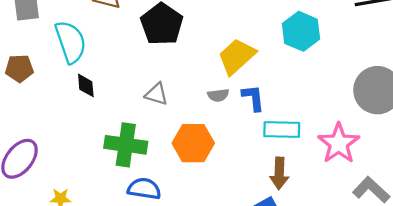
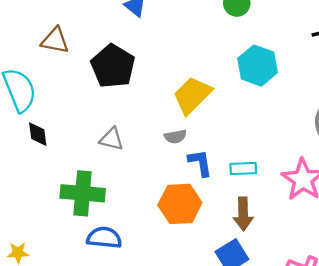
blue L-shape: (253, 98) -> (200, 163), moved
cyan rectangle: (282, 130) -> (243, 168), size x0.7
orange hexagon: (193, 143) -> (180, 204), moved

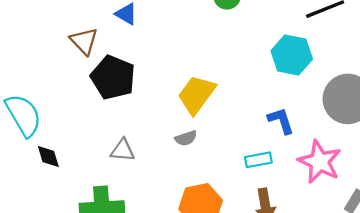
brown triangle: (55, 41) -> (84, 41), moved, turned 44
cyan hexagon: (258, 66) -> (292, 55), moved
blue L-shape: (200, 163) -> (281, 121), moved

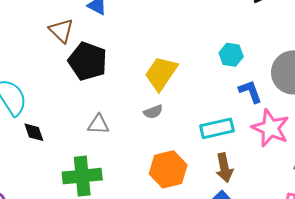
cyan hexagon: (292, 55) -> (231, 55), moved, size x0.7
blue L-shape: (281, 121) -> (250, 91), moved
cyan rectangle: (258, 160) -> (217, 128), size x1.4

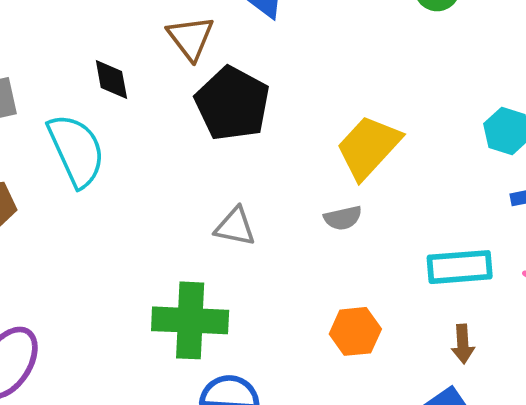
black diamond: (34, 132) -> (111, 79), moved
brown arrow: (224, 168) -> (463, 344), size x0.7
orange hexagon: (168, 169) -> (355, 331), size x0.7

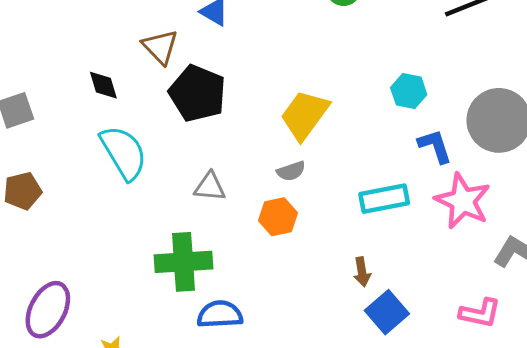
cyan semicircle: (76, 150) -> (124, 153), moved
orange hexagon: (355, 331) -> (278, 217), moved
brown arrow: (463, 344) -> (362, 272), moved

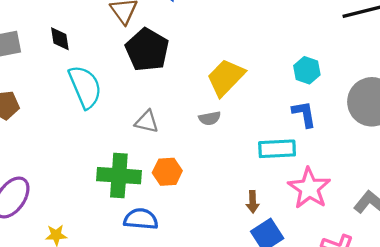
black diamond: (103, 85) -> (60, 39), moved
blue L-shape: (435, 146) -> (304, 114), moved
pink star: (463, 201) -> (309, 188), moved
orange hexagon: (278, 217) -> (167, 172), moved

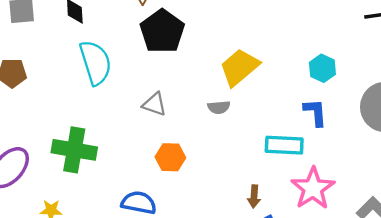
green cross: (119, 176) -> (74, 150), moved

